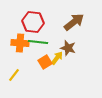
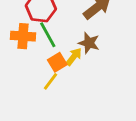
green line: (38, 42) -> (48, 35), turned 54
yellow line: (14, 75) -> (50, 81), moved

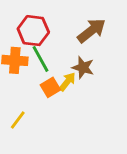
yellow line: (50, 81) -> (18, 120), moved

